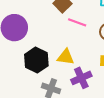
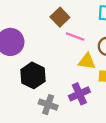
yellow triangle: (66, 57) -> (87, 61), moved

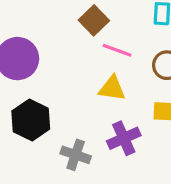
yellow triangle: (87, 61) -> (112, 88), moved
black hexagon: (33, 75) -> (31, 120), moved

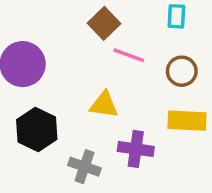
yellow triangle: (112, 88) -> (104, 105), moved
purple cross: (124, 138) -> (136, 149), turned 32

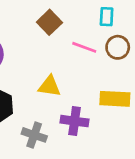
pink line: (129, 55) -> (84, 47), moved
brown circle: (182, 71) -> (118, 47), moved

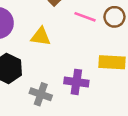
yellow triangle: (49, 86) -> (41, 37), moved

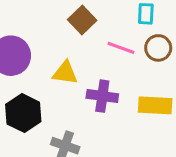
purple cross: (76, 82) -> (102, 96), moved

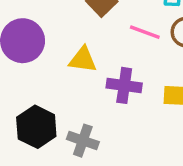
black hexagon: (23, 113) -> (36, 127), moved

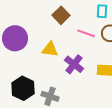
purple cross: (124, 85) -> (74, 64), turned 30

